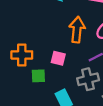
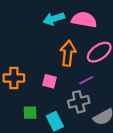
green square: (38, 76) -> (30, 113), moved

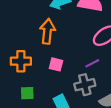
orange arrow: (68, 53) -> (47, 31), moved
green square: (30, 113) -> (27, 93), moved

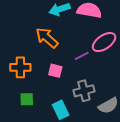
orange arrow: (47, 31) -> (47, 38), turned -55
purple line: (92, 63) -> (82, 56), moved

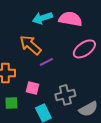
purple line: (82, 56) -> (46, 62), moved
pink square: (55, 71) -> (32, 88), moved

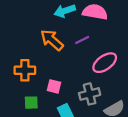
pink ellipse: (84, 49) -> (105, 63), moved
purple line: (46, 62) -> (82, 40), moved

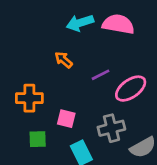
orange arrow: (52, 40) -> (64, 60), size x0.6
purple line: (82, 40) -> (101, 75), moved

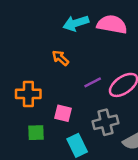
purple line: (101, 75) -> (93, 82), moved

